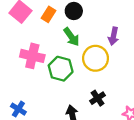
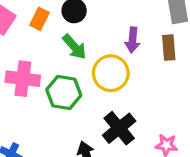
black cross: (98, 98) -> (119, 128), size x1.5

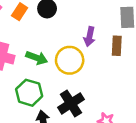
green arrow: (74, 47) -> (37, 58), moved, turned -35
green hexagon: (64, 92) -> (29, 93), moved

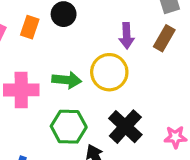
brown rectangle: (117, 46) -> (164, 38), turned 42

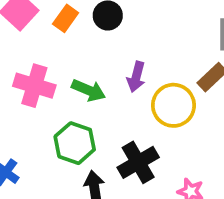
purple arrow: (127, 36) -> (136, 77), moved
yellow circle: (109, 72) -> (173, 105), moved

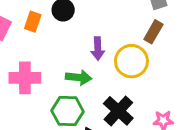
green arrow: (89, 90) -> (79, 77), moved

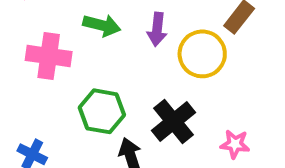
green arrow: (79, 77) -> (102, 25), moved

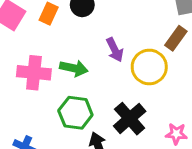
green arrow: (102, 25) -> (74, 68), moved
purple arrow: (157, 29) -> (115, 50), turned -30

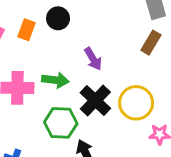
yellow circle: (149, 67) -> (136, 103), moved
black cross: (130, 119) -> (95, 100), moved

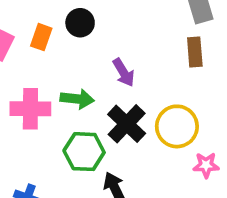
brown rectangle: (151, 43) -> (195, 52), turned -35

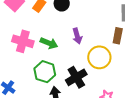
black cross: (127, 124) -> (76, 77), moved
yellow circle: (177, 126) -> (99, 57), moved

